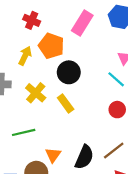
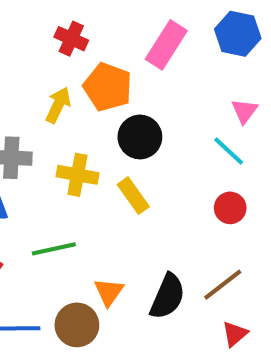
yellow cross: (36, 93) -> (77, 175), turned -30

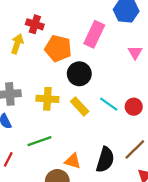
pink rectangle: (166, 45) -> (94, 34), moved
yellow arrow: (58, 105) -> (17, 44), moved
cyan line: (229, 151) -> (109, 104), moved
orange triangle: (109, 292) -> (73, 161), turned -42

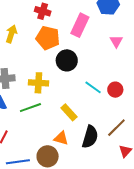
red cross: (35, 24) -> (43, 11), moved
yellow rectangle: (80, 106) -> (69, 112), moved
green line: (40, 141) -> (30, 108), moved

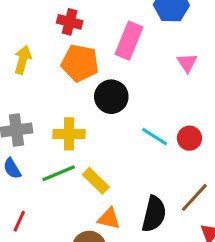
yellow rectangle: (69, 112) -> (96, 181), moved

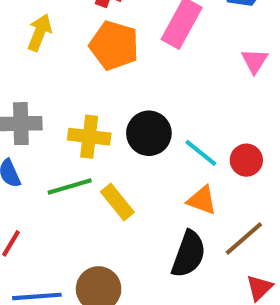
black circle: (111, 97) -> (149, 133), moved
orange triangle: (109, 218) -> (202, 200), moved

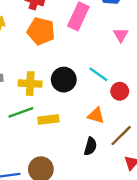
cyan line: (201, 153) -> (98, 74), moved
yellow rectangle: (117, 202) -> (48, 119), turned -54
black semicircle: (189, 254) -> (90, 146), size x0.7

